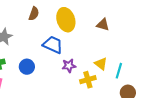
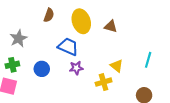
brown triangle: (103, 25) -> (111, 26), moved
purple star: (69, 66) -> (76, 68), moved
cyan line: (119, 71) -> (148, 60), moved

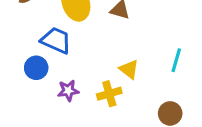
purple star: (76, 68) -> (68, 91), moved
blue circle: (42, 69) -> (36, 68), moved

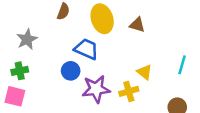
purple star: (68, 91) -> (96, 89), size x1.6

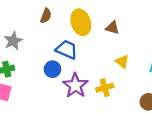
yellow triangle: (145, 72) -> (122, 62), moved
purple star: (96, 89) -> (75, 85), turned -30

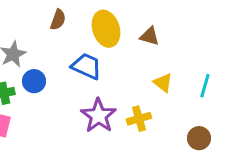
blue circle: (52, 69) -> (34, 81), moved

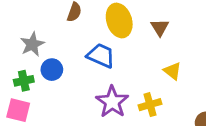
brown triangle: (149, 36) -> (160, 28), turned 42

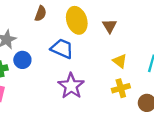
yellow cross: (150, 105) -> (121, 88), moved

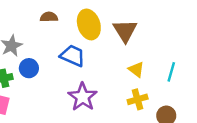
brown semicircle: (41, 14) -> (49, 17), turned -112
brown triangle: (110, 26) -> (125, 31), size x1.5

